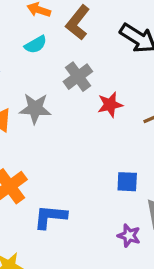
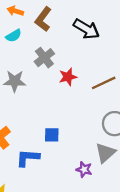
blue square: (127, 182) -> (52, 135), moved

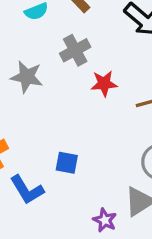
blue L-shape: (28, 158) -> (27, 190), turned -135

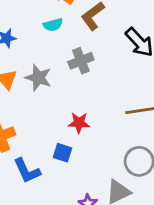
red star: (104, 84) -> (79, 123), moved

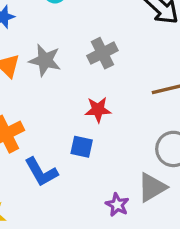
gray cross: (81, 61) -> (102, 53), moved

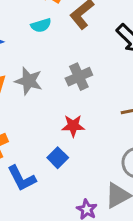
blue square: (82, 147) -> (58, 158), turned 30

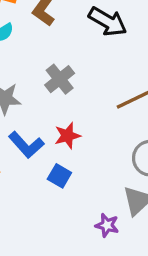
blue L-shape: (22, 178) -> (26, 145), moved

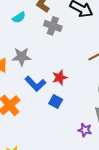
gray cross: (60, 79) -> (53, 26), moved, turned -30

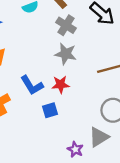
gray star: (22, 57) -> (66, 54), moved
blue square: (56, 102) -> (50, 110), turned 32

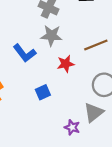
blue L-shape: (32, 85) -> (25, 53), moved
red star: (61, 85) -> (66, 64), moved

